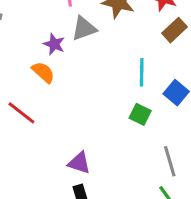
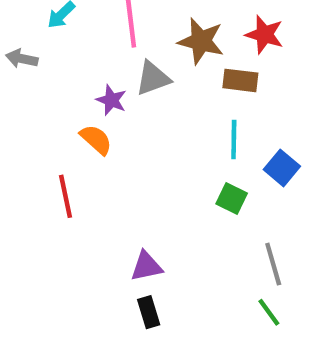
brown rectangle: (174, 30) -> (240, 80), moved, turned 50
red line: (21, 113) -> (65, 196), turned 40
purple triangle: (79, 163) -> (146, 266), turned -30

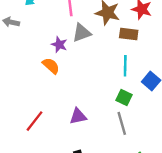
red line: (65, 196) -> (35, 121), moved, turned 50
gray line: (273, 264) -> (122, 123), moved
purple triangle: (146, 266) -> (78, 116), moved

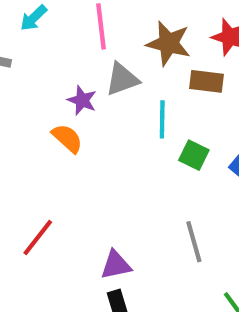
cyan line: (125, 66) -> (162, 119), moved
green square: (124, 97) -> (194, 155), moved
purple triangle: (78, 116) -> (116, 265), moved

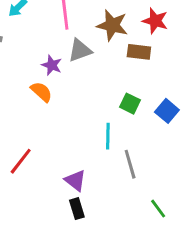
cyan line: (162, 119) -> (108, 136), moved
purple triangle: (116, 265) -> (75, 180), turned 50

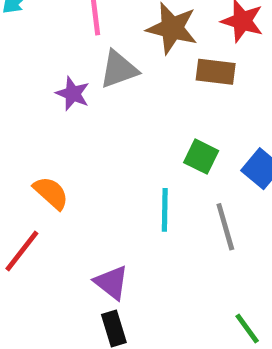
orange semicircle: (41, 92) -> (51, 193), moved
gray line: (130, 164) -> (225, 227), moved

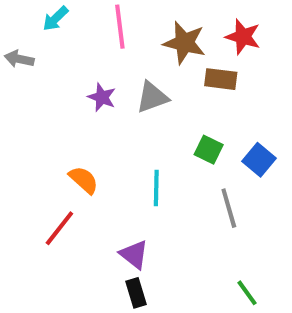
gray triangle: (119, 69) -> (152, 97), moved
cyan line: (165, 210) -> (156, 188), moved

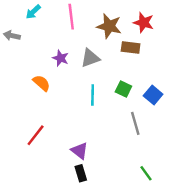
orange semicircle: (84, 180) -> (42, 83), moved
cyan line: (156, 188) -> (93, 95), moved

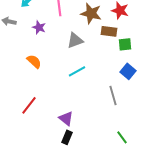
purple star: (61, 58) -> (39, 27), moved
green square: (123, 89) -> (125, 44), moved, turned -32
cyan line: (93, 95) -> (77, 71), turned 60
black rectangle: (81, 173) -> (67, 137), turned 40

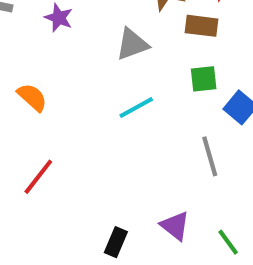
green square: (125, 44) -> (204, 79), moved
orange semicircle: (34, 61) -> (32, 97), moved
purple triangle: (66, 118) -> (175, 226), moved

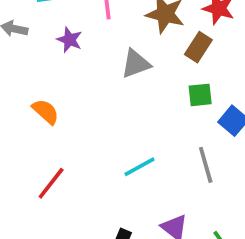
brown rectangle: (202, 26) -> (198, 47), turned -64
cyan line: (136, 107) -> (139, 167), moved

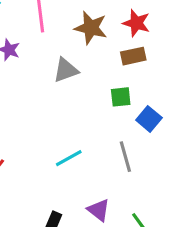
brown rectangle: (198, 47) -> (133, 56), moved, turned 45

